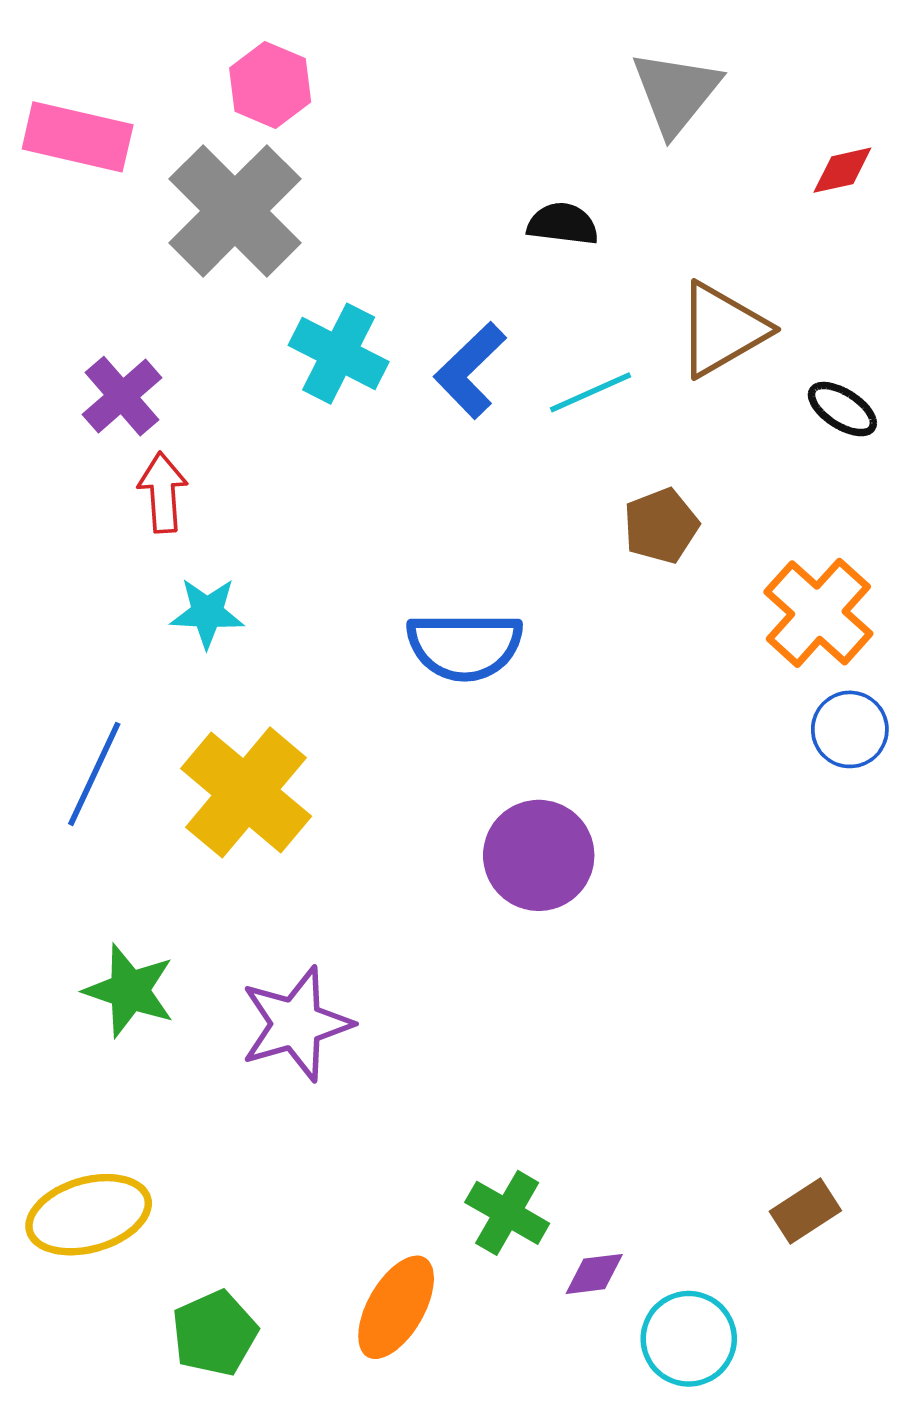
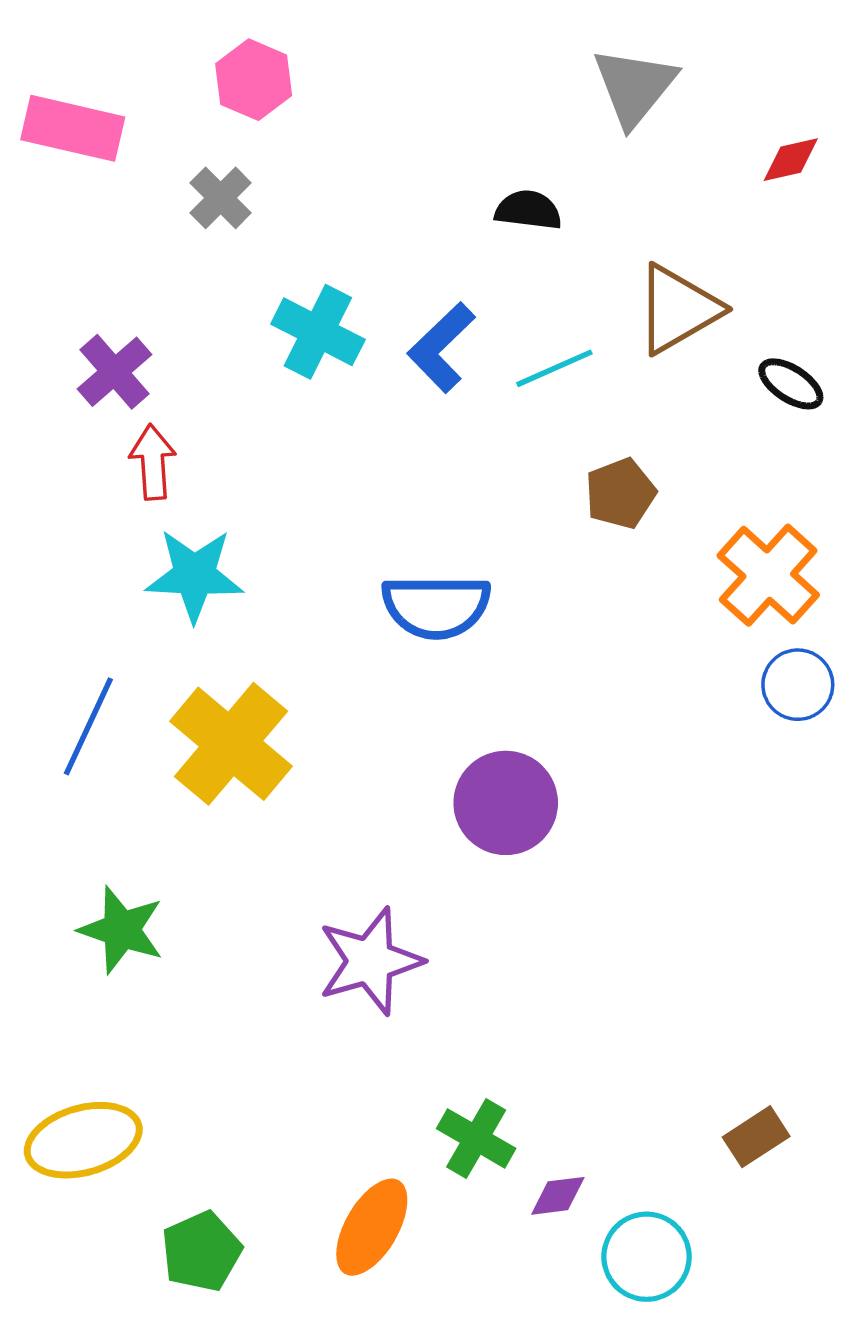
gray cross: (235, 211) -> (221, 198), size x0.5
cyan star: (207, 613) -> (194, 575), size x1.4
purple star: (296, 1024) -> (370, 961), moved

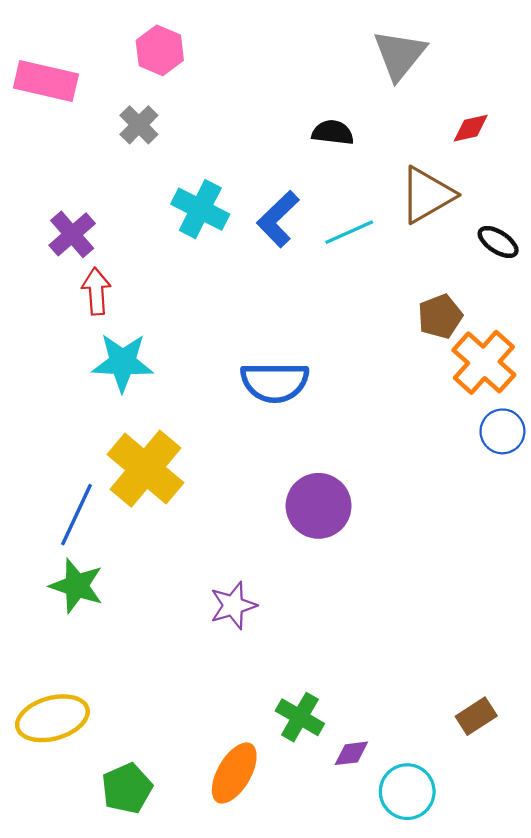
red diamond: (791, 160) -> (471, 128), moved
brown pentagon: (620, 493) -> (440, 316), moved
blue line: (88, 726) -> (77, 515), moved
purple star: (370, 961) -> (233, 605), size x0.7

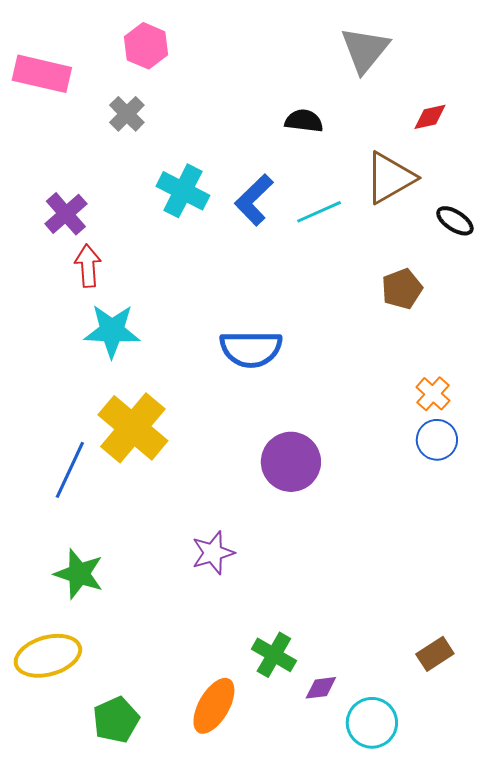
orange cross: (484, 362) -> (433, 394), moved, size x0.6
blue circle: (502, 431) -> (437, 440), moved
green star: (77, 586) -> (79, 574), moved

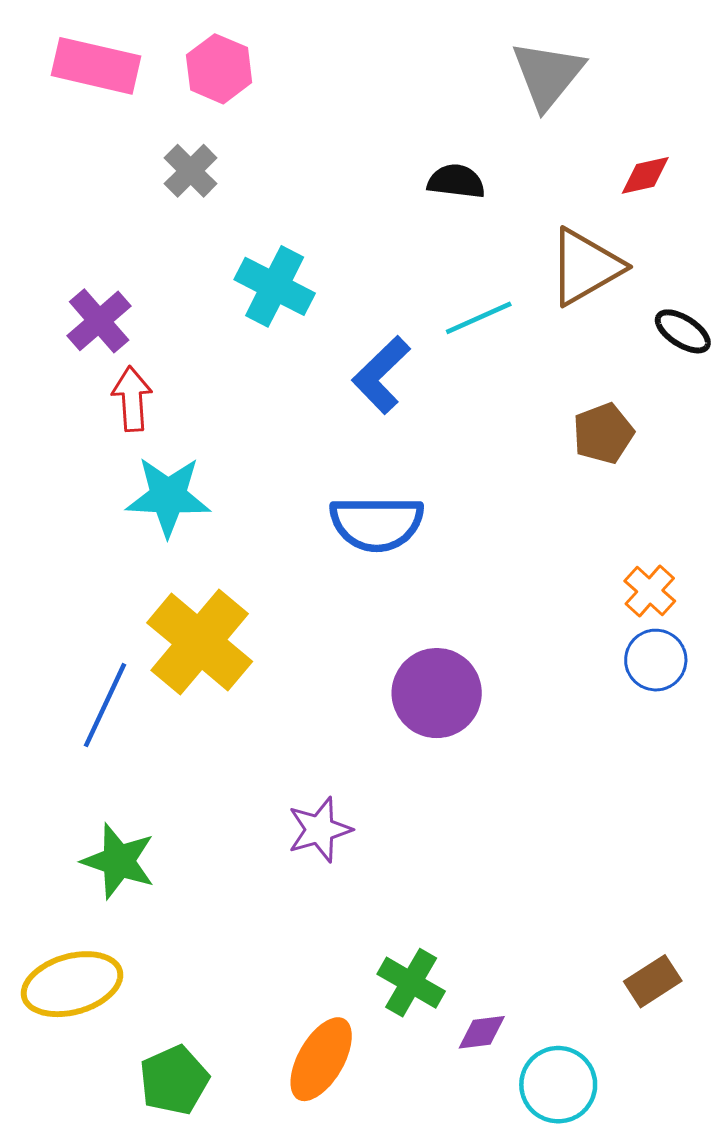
pink rectangle: (42, 74) -> (96, 66), moved
blue L-shape: (254, 200) -> (381, 375), moved

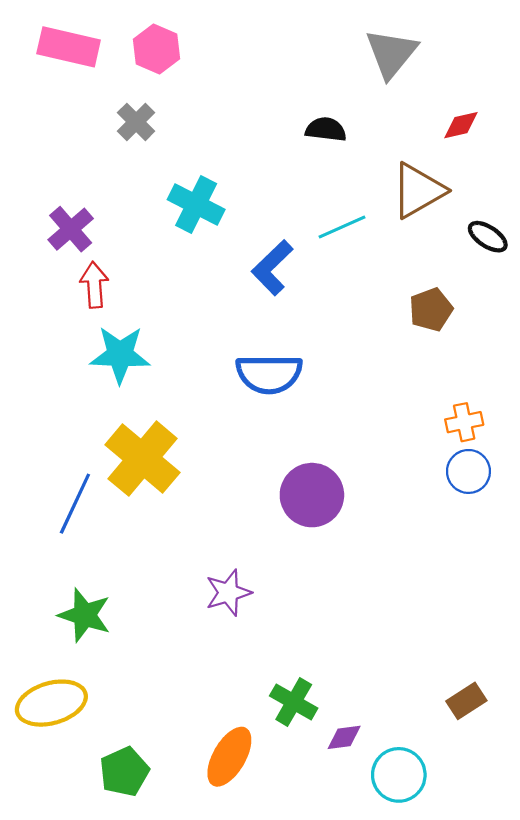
orange cross: (650, 591) -> (464, 422), turned 36

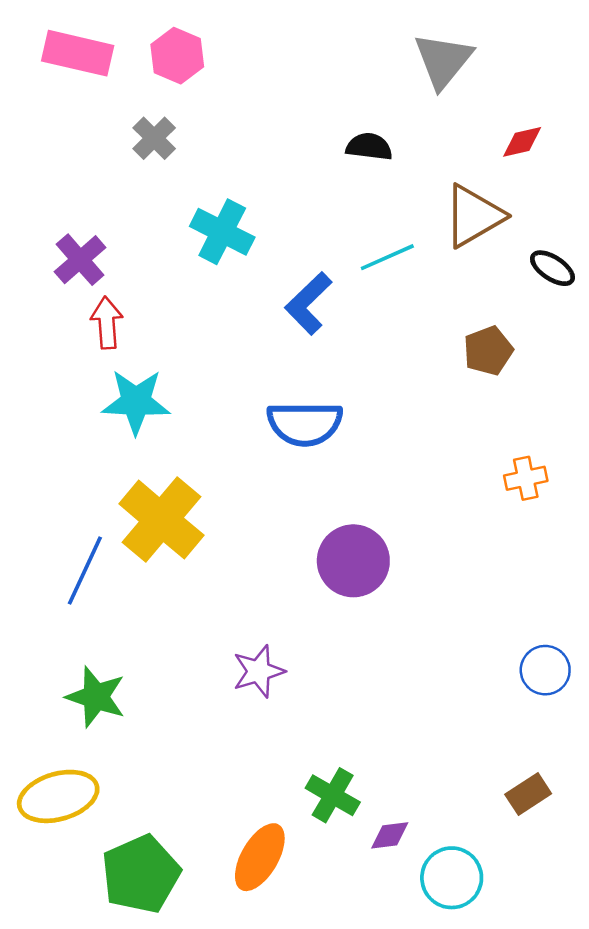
blue circle: (468, 471) -> (545, 670), moved
green pentagon: (124, 772) -> (141, 874), size x1.4

